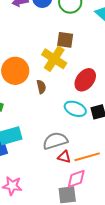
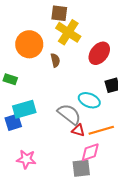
brown square: (65, 40) -> (59, 13), moved
cyan ellipse: (75, 109) -> (89, 100), moved
gray semicircle: (55, 141) -> (69, 114), turned 55

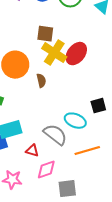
red ellipse: (99, 53) -> (76, 54), moved
red triangle: (78, 130) -> (32, 151), moved
pink diamond: (90, 152) -> (46, 170), moved

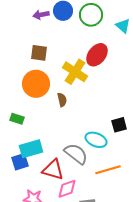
brown square: (45, 34) -> (39, 53), moved
red ellipse: (76, 54) -> (97, 55), moved
red triangle: (32, 151) -> (53, 170), size x1.6

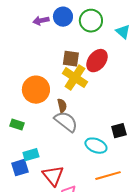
brown square: (39, 53) -> (71, 59), moved
cyan rectangle: (31, 149) -> (31, 155), size x0.7
gray semicircle: (76, 154) -> (66, 122), moved
red triangle: (53, 170) -> (53, 176), turned 35

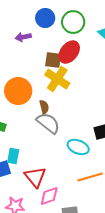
purple arrow: (41, 21) -> (23, 37), moved
red ellipse: (97, 61) -> (69, 52), moved
cyan rectangle: (31, 155) -> (13, 156), turned -63

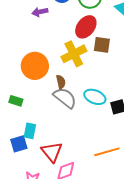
brown square: (53, 60) -> (102, 45), moved
yellow cross: (57, 79) -> (74, 54), turned 30
cyan ellipse: (78, 147) -> (95, 97), moved

